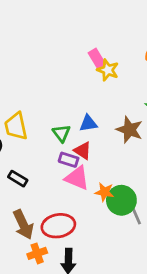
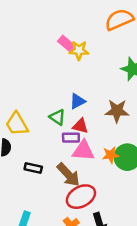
brown star: (130, 130) -> (117, 111), moved
brown arrow: (23, 225) -> (68, 175), moved

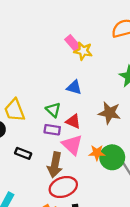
blue triangle: (77, 101) -> (74, 87), moved, turned 35
purple rectangle: (71, 138) -> (52, 130), moved
pink triangle: (83, 151) -> (72, 145), turned 30
brown arrow: (68, 175) -> (55, 165), turned 45

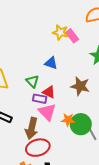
pink rectangle: (73, 43) -> (72, 36), moved
purple rectangle: (52, 130) -> (40, 99), moved

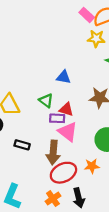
yellow star: (60, 32) -> (96, 39), moved
pink rectangle: (72, 36) -> (87, 15), moved
orange star: (68, 120) -> (92, 166), moved

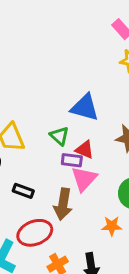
blue triangle: (64, 77) -> (85, 107), size x1.5
pink triangle: (68, 132) -> (84, 179), turned 30
red ellipse: (63, 173) -> (35, 233), moved

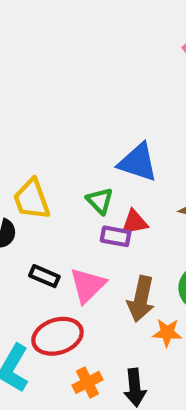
red triangle: (85, 150) -> (134, 222), turned -36
pink triangle: (84, 179) -> (88, 285), moved
brown arrow: (63, 204) -> (141, 299), moved

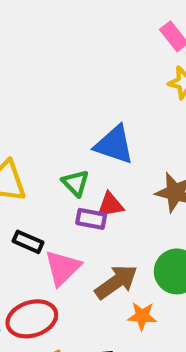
black rectangle: (44, 276) -> (28, 242), moved
brown arrow: (141, 299) -> (116, 282), turned -138

